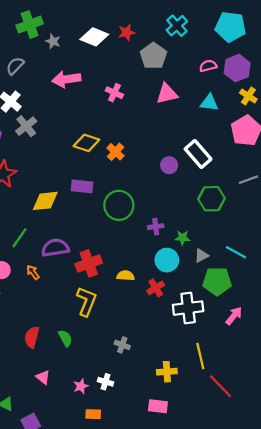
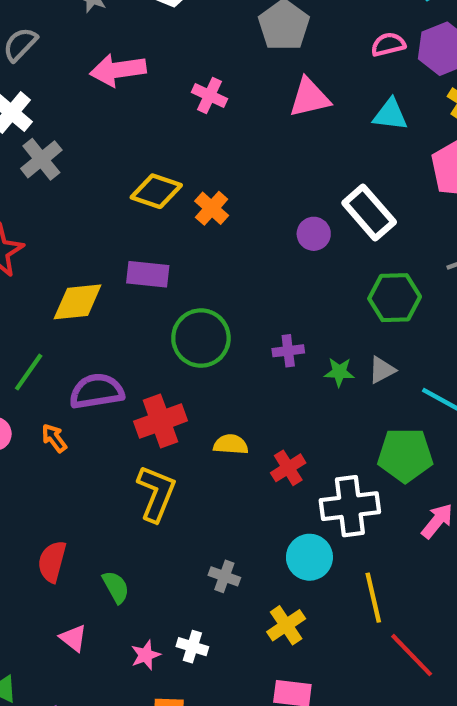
green circle: (119, 205) -> (201, 338), moved
gray triangle: (201, 256) -> (382, 370), moved
cyan circle: (167, 260) -> (309, 557), moved
green semicircle: (65, 338) -> (116, 587), moved
yellow cross: (167, 372) -> (286, 625), moved, turned -30

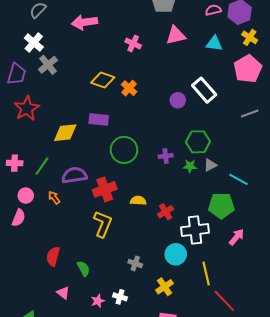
pink cross: (209, 95) -> (133, 43), moved
green hexagon: (395, 298) -> (198, 142), moved

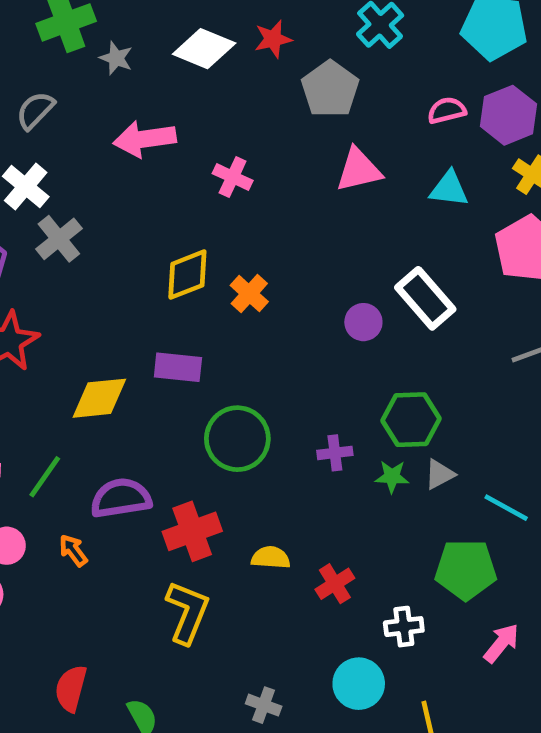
pink cross: (133, 43) -> (233, 177), moved
yellow diamond: (103, 80) -> (187, 275), turned -40
white cross: (195, 230) -> (404, 627), size x0.6

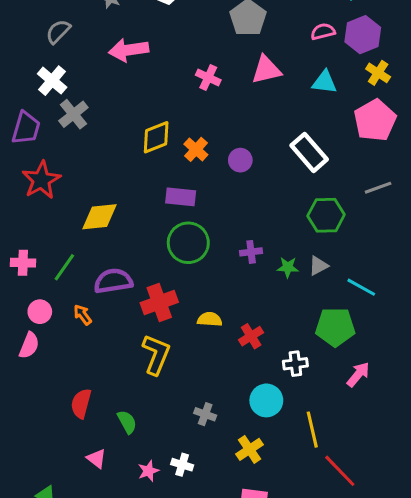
pink cross: (233, 177) -> (208, 77), moved
purple circle: (363, 322) -> (240, 160), moved
purple rectangle: (178, 367) -> (181, 197), moved
green hexagon: (411, 420) -> (326, 215), moved

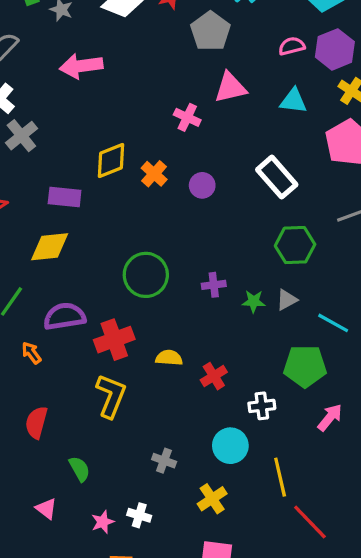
pink cross: (208, 77) -> (187, 117), moved
purple rectangle: (181, 197) -> (65, 197), moved
red semicircle: (81, 403) -> (36, 422), moved

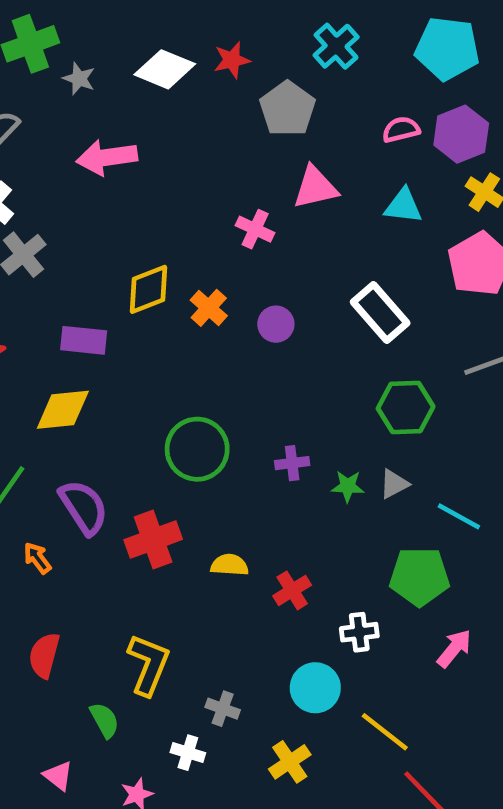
purple semicircle: (65, 316) -> (84, 507), turned 66
yellow L-shape: (111, 396) -> (148, 665), moved
yellow line: (280, 477) -> (385, 732), turned -39
white cross: (139, 515) -> (188, 753), moved

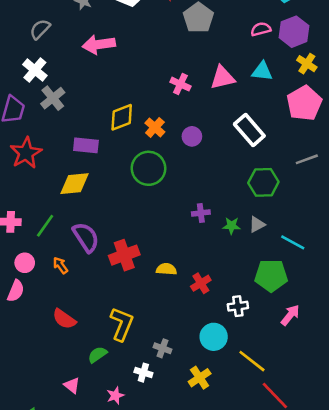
pink triangle: (315, 187) -> (223, 78), moved
green circle: (197, 449) -> (149, 168), moved
red semicircle: (44, 655) -> (64, 319), turned -70
green semicircle: (104, 720) -> (97, 355), turned -96

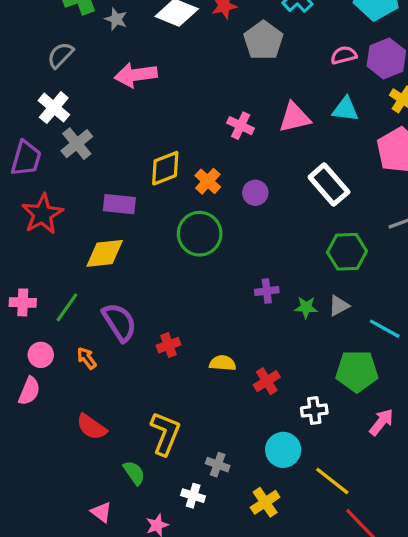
red cross: (124, 255) -> (168, 345), size x0.6
green semicircle: (97, 355) -> (134, 473), turned 90

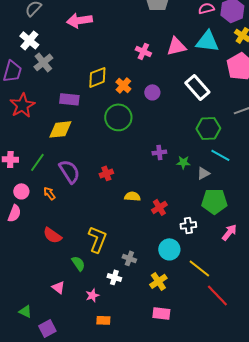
cyan triangle: (345, 109) -> (207, 41), size x1.4
gray triangle: (339, 306) -> (203, 173), moved
cyan line: (385, 329) -> (220, 155), moved
red cross: (168, 345) -> (106, 173), moved

